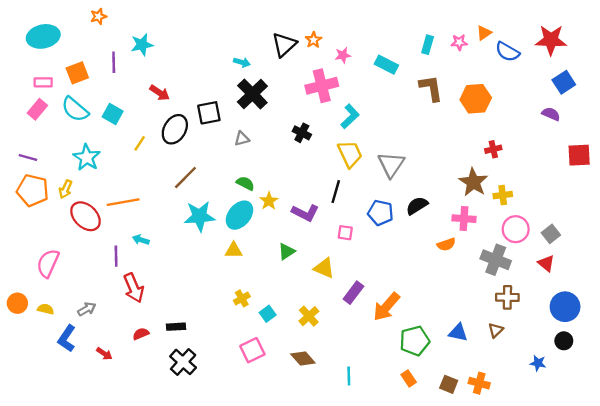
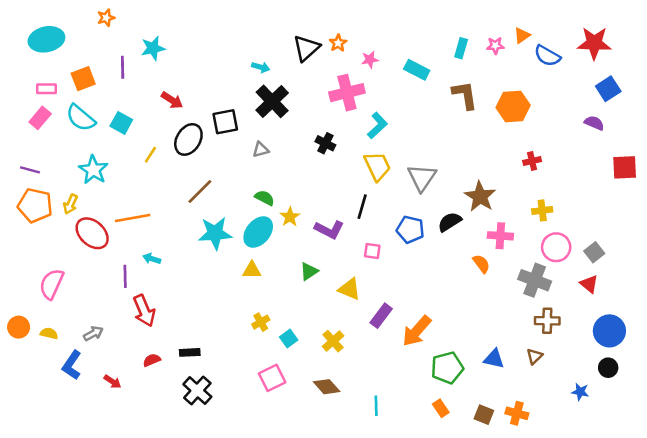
brown star: (473, 182) -> (480, 197), moved
orange semicircle: (446, 244) -> (481, 264), turned -108

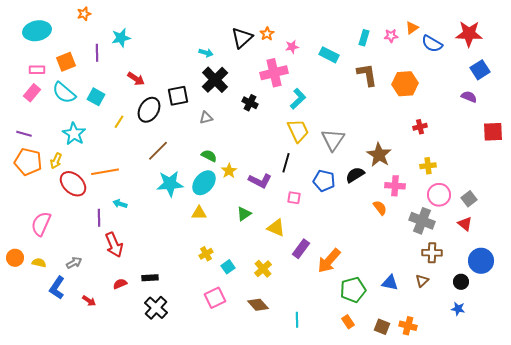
black cross: (325, 143) -> (250, 103), moved
black circle: (608, 368) -> (461, 282), moved

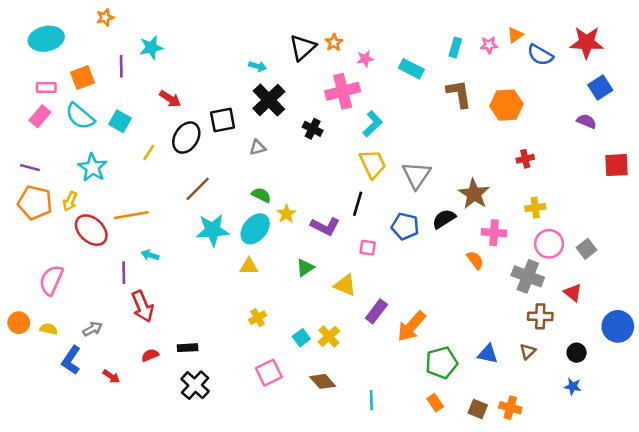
red triangle: (465, 224) -> (573, 293), moved
blue circle: (481, 261) -> (618, 326), moved
cyan square: (228, 267) -> (301, 338), moved

